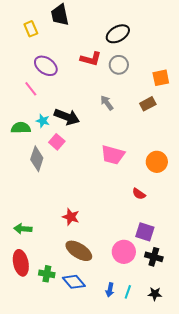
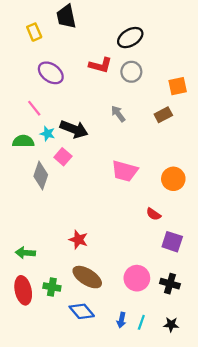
pink line: (31, 89) -> (34, 108), moved
purple square: (145, 232) -> (172, 242), moved
green cross: (47, 274) -> (52, 287), moved

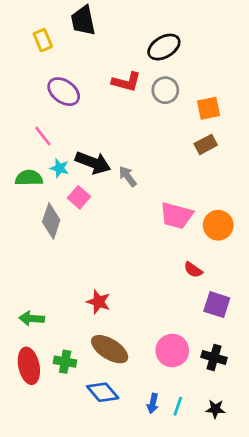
orange square: (178, 86) -> (208, 108), moved
gray arrow: (118, 114) -> (128, 176), moved
pink trapezoid: (125, 171) -> (176, 215), moved

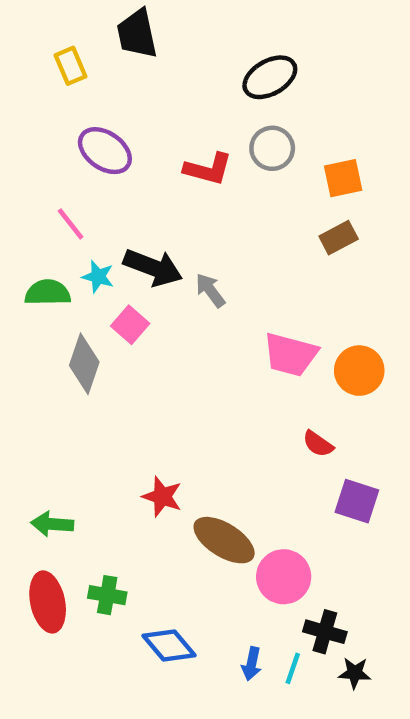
red L-shape: (126, 82) -> (208, 169), moved
brown ellipse: (110, 349) -> (224, 540), moved
black cross: (214, 357) -> (325, 632), moved

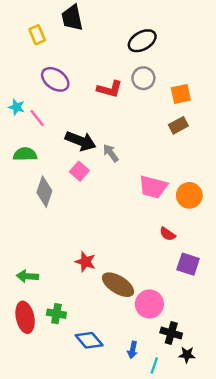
cyan star: (98, 277) -> (17, 107), moved
pink square: (130, 325) -> (79, 171), moved
cyan line: (293, 668) -> (154, 366), moved

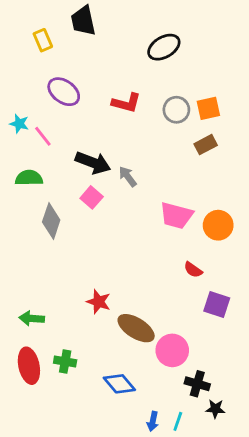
gray circle: (143, 78) -> (176, 110), moved
blue diamond: (89, 340) -> (119, 384), moved
blue arrow: (133, 350) -> (153, 421), moved

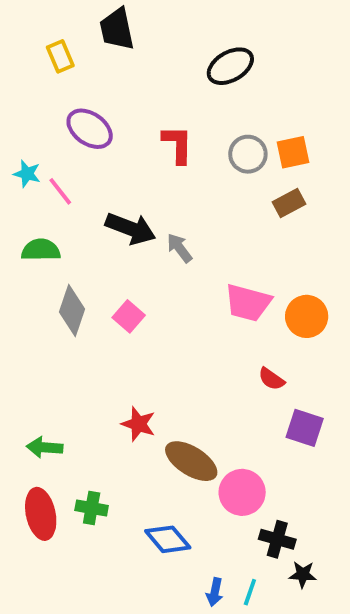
red L-shape: (126, 103) -> (178, 144), turned -104
pink square: (92, 197) -> (129, 316), moved

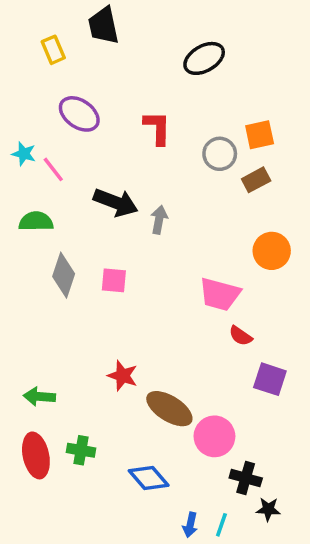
gray circle: (248, 154) -> (220, 154), moved
gray arrow: (180, 248) -> (159, 220), turned 48
pink trapezoid: (248, 303) -> (220, 294), moved
pink square: (129, 316) -> (114, 280), turned -36
orange circle: (307, 316) -> (272, 251), moved

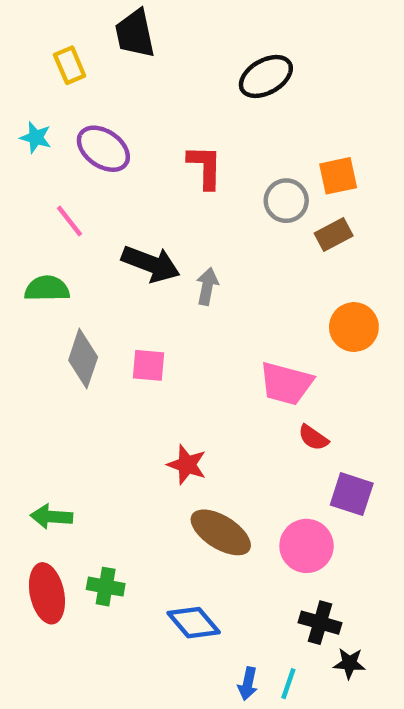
cyan star: (24, 154) -> (36, 137), moved
red star: (123, 376) -> (187, 465), moved
pink circle: (214, 436) -> (307, 546), moved

